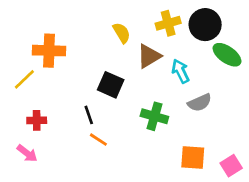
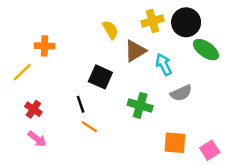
orange cross: (49, 51) -> (45, 46), size x0.7
red cross: (37, 120) -> (33, 109), turned 35
pink arrow: (27, 153) -> (37, 139), moved

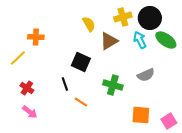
cyan arrow: (164, 64) -> (140, 40), moved
orange line: (89, 127) -> (81, 102), moved

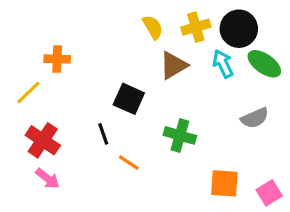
yellow semicircle: (89, 24) -> (153, 27), moved
gray semicircle: (146, 75) -> (255, 118), moved
red cross: (27, 88) -> (43, 140), size x1.5

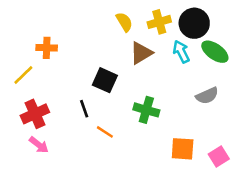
red cross: (43, 140) -> (35, 114), turned 32

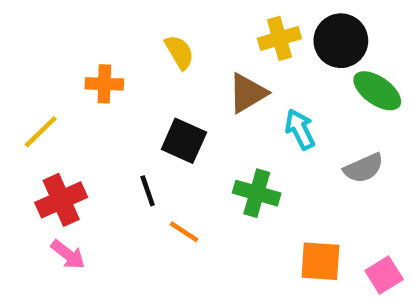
yellow semicircle: (124, 22) -> (179, 52), moved
orange cross: (47, 48) -> (104, 84), moved
cyan arrow: (181, 52) -> (300, 129), moved

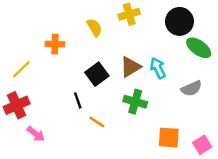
yellow cross: (279, 38) -> (129, 14), moved
brown triangle: (248, 93) -> (130, 67), moved
black square: (184, 141) -> (97, 74), turned 30
red cross: (61, 200) -> (17, 105), moved

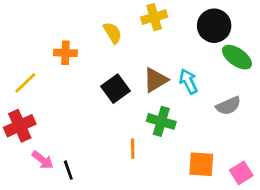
black line: (78, 100) -> (68, 170), moved
orange line: (97, 122) -> (133, 149), moved, turned 56

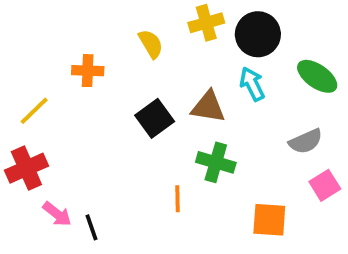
black circle: (214, 26) -> (258, 34), moved
brown triangle: (156, 80) -> (208, 107), turned 40
cyan arrow: (188, 81) -> (252, 84), moved
pink square: (241, 173) -> (325, 185), moved

